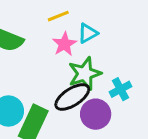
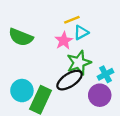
yellow line: (58, 16) -> (72, 20), moved
purple circle: (96, 114) -> (100, 95), moved

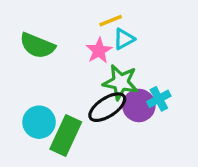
green star: (79, 63) -> (121, 82), turned 30
purple circle: (100, 95) -> (139, 106), moved

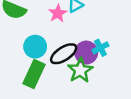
green star: (121, 82) -> (80, 70), moved, turned 30
cyan circle: (39, 122) -> (35, 47), moved

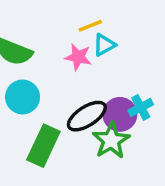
pink star: (58, 13) -> (78, 57), turned -30
cyan circle: (35, 47) -> (23, 97), moved

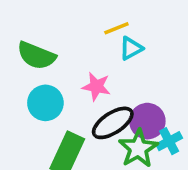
pink star: (78, 57) -> (96, 87), moved
cyan cross: (141, 107) -> (169, 141), moved

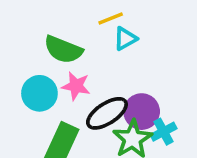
green semicircle: (36, 56) -> (63, 50), moved
pink star: (96, 87) -> (76, 86), moved

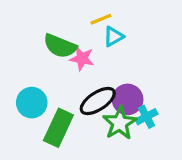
pink star: (76, 86) -> (82, 59), moved
cyan circle: (39, 93) -> (32, 103), moved

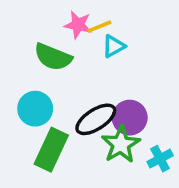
pink star: (82, 59) -> (78, 25), moved
cyan circle: (32, 103) -> (35, 109), moved
cyan cross: (146, 117) -> (160, 159), moved

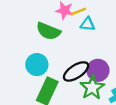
cyan triangle: (114, 46) -> (88, 24), turned 35

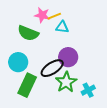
purple circle: (98, 70) -> (68, 57), moved

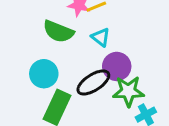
cyan triangle: (62, 27) -> (101, 37), moved, turned 32
green star: (66, 82) -> (128, 91), moved, turned 30

